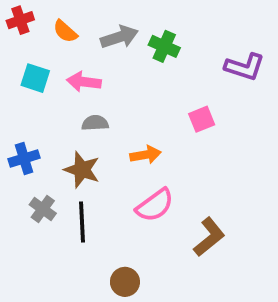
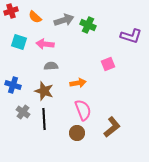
blue cross: (24, 158) -> (13, 85), turned 35
pink semicircle: (155, 205) -> (83, 110), turned -75
brown circle: (125, 282) -> (77, 133), moved

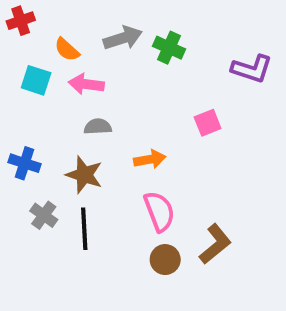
orange semicircle: (35, 17) -> (67, 50), moved
brown circle: (77, 133) -> (165, 260), moved

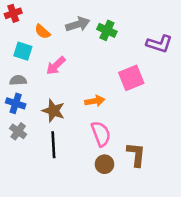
pink arrow: (86, 84) -> (56, 66), moved, turned -50
pink square: (208, 123) -> (131, 78), size x1.5
gray semicircle: (98, 127) -> (18, 80), moved
gray cross: (44, 215) -> (18, 131), moved
brown L-shape: (215, 244) -> (136, 154), turned -45

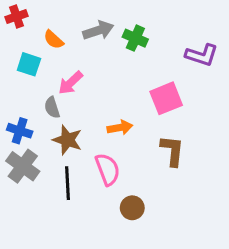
gray semicircle: (18, 80) -> (52, 108), moved, turned -105
gray cross: (18, 131) -> (23, 166), size x1.5
pink semicircle: (101, 134) -> (108, 169), moved
brown L-shape: (136, 154) -> (172, 151), moved

